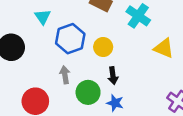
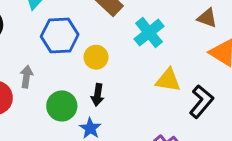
yellow triangle: (164, 48) -> (168, 80), turned -30
gray arrow: (65, 75) -> (26, 77), moved

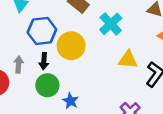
yellow circle: (96, 57) -> (71, 46), size x1.5
black arrow: (98, 95) -> (44, 61), moved

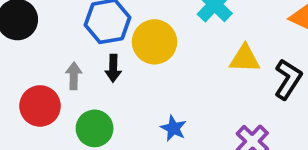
green circle: (47, 85) -> (95, 128), moved
blue star: (71, 101) -> (173, 128), moved

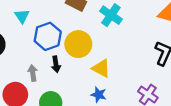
yellow triangle: (245, 59) -> (101, 68), moved, turned 36

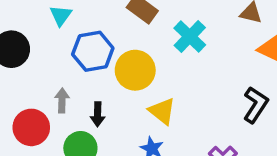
black arrow: (56, 64) -> (98, 114), moved

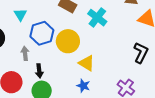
gray arrow: (62, 100) -> (25, 53), moved
black arrow: (98, 114) -> (39, 71), moved

